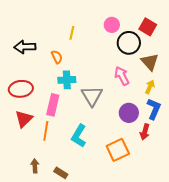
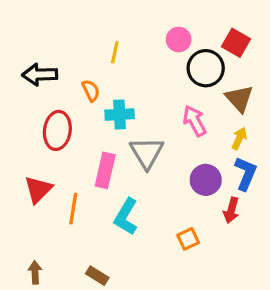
cyan cross: (67, 80) -> (120, 114), moved
red ellipse: (21, 89) -> (57, 130), moved, turned -75
pink rectangle: (53, 105) -> (105, 170), moved
orange square: (118, 150) -> (188, 239), size x0.6
brown arrow: (35, 166) -> (35, 272), moved

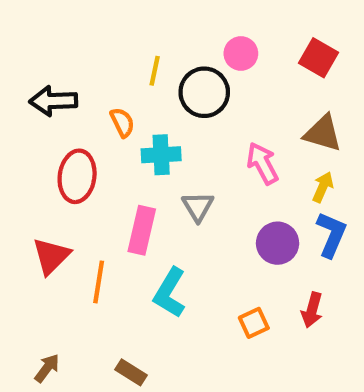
black circle: (206, 68) -> (204, 92), moved
brown triangle: (239, 99) -> (323, 133), turned -32
gray triangle: (147, 153) -> (198, 206), size x0.7
red arrow: (231, 210) -> (312, 310), moved
brown arrow: (35, 272) -> (47, 368), turned 40

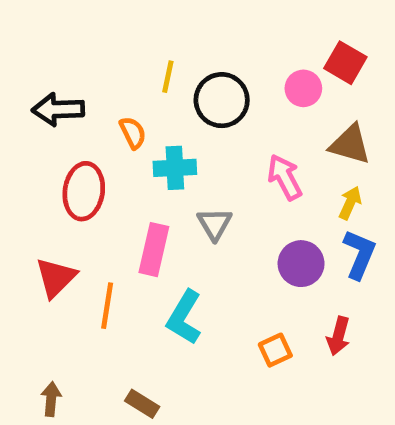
pink circle: (241, 53) -> (303, 88), moved
brown arrow: (47, 368) -> (51, 399), turned -32

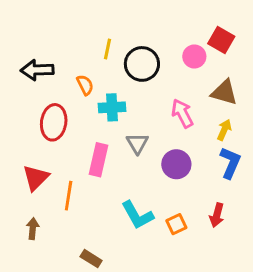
purple circle: (301, 264) -> (176, 164), moved
cyan L-shape: (184, 317) -> (137, 215), moved, turned -60
brown arrow: (51, 399) -> (33, 229), moved

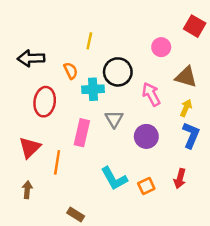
red square: (221, 40) -> (195, 26), moved
black circle: (142, 64) -> (118, 72), moved

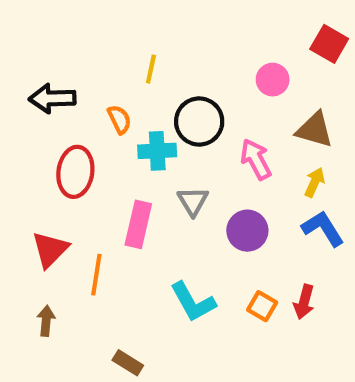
blue L-shape: (191, 135) -> (323, 228), turned -55
orange square: (146, 186) -> (262, 306), moved, turned -35

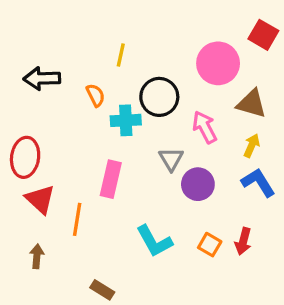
pink circle: (273, 80) -> (218, 63), size x1.6
red ellipse: (75, 172) -> (25, 157), moved
gray triangle: (193, 201) -> (171, 159), moved
red triangle: (50, 249) -> (40, 199), turned -32

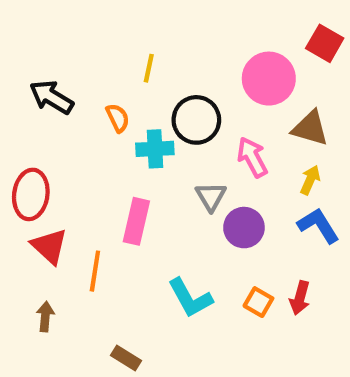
black arrow: (42, 78) -> (51, 97), turned 33

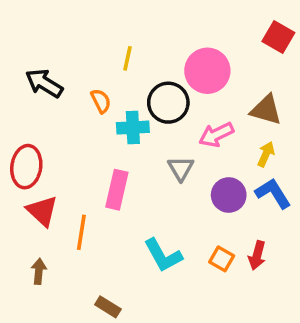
pink circle: (269, 79) -> (207, 71), moved
pink arrow: (252, 157) -> (216, 135), turned -88
purple circle: (244, 228) -> (229, 195), moved

